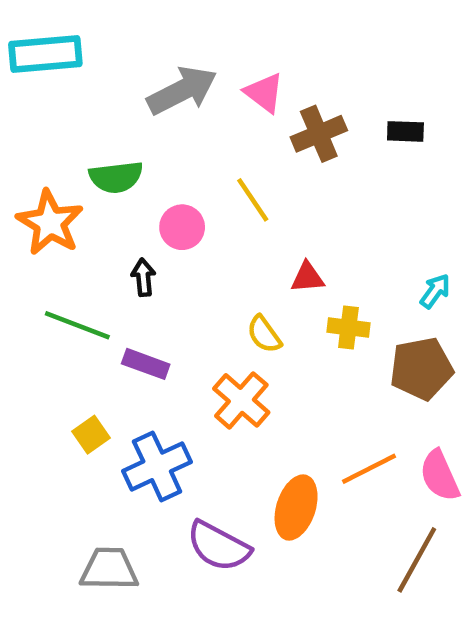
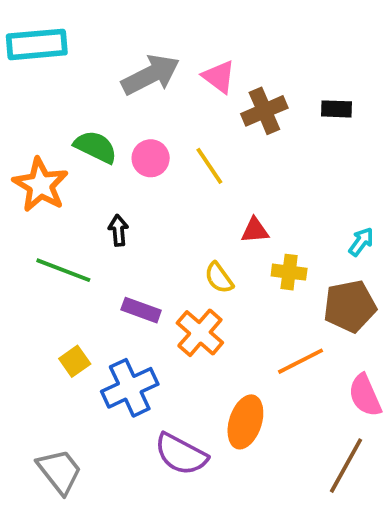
green semicircle: (116, 177) -> (96, 147), turned -147
pink circle: (182, 227) -> (151, 158), moved
purple rectangle: (146, 364) -> (141, 310), moved
orange line: (369, 469) -> (300, 361), moved
gray trapezoid: (109, 569) -> (60, 471), moved, turned 51

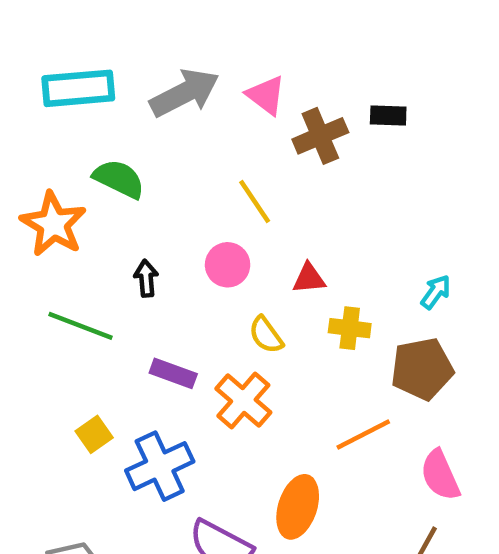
cyan rectangle: (37, 44) -> (78, 88), moved
black rectangle: (336, 109) -> (388, 115), moved
pink circle: (151, 158) -> (228, 265), moved

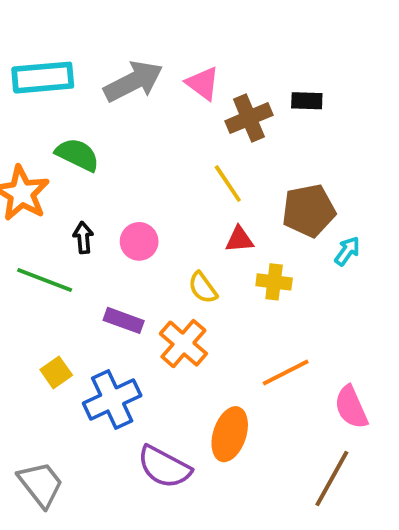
yellow line: (255, 201) -> (228, 184), moved
pink circle: (228, 265) -> (139, 241), moved
black arrow: (146, 278) -> (83, 238), moved
brown pentagon: (422, 369) -> (309, 211), moved

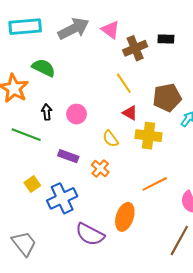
red triangle: (239, 239) -> (130, 113), turned 35
yellow cross: (274, 282) -> (149, 136), size x1.4
orange cross: (183, 344) -> (100, 169), size x0.7

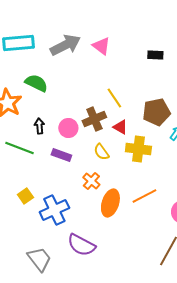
brown cross: (135, 48) -> (94, 119), moved
purple rectangle: (68, 156) -> (61, 155), moved
orange ellipse: (125, 217) -> (110, 203), moved
gray trapezoid: (24, 244) -> (39, 259), moved

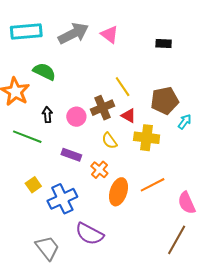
purple rectangle: (61, 155) -> (71, 155), moved

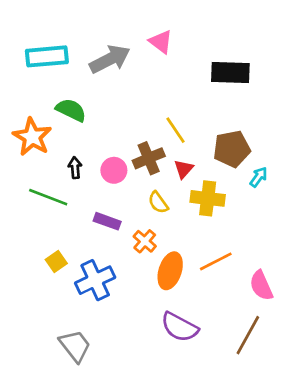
pink triangle: (109, 34) -> (161, 42), moved
black rectangle: (164, 43) -> (230, 73), size x1.8
red triangle: (129, 116) -> (184, 169), turned 42
purple semicircle: (89, 234) -> (180, 327), moved

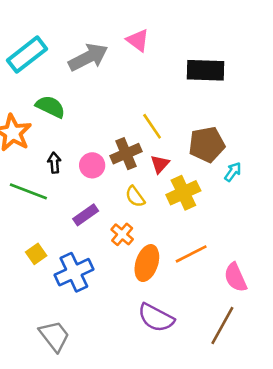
cyan rectangle: (47, 56) -> (27, 55), turned -33
yellow cross: (208, 198) -> (183, 193), turned -32
purple rectangle: (107, 221) -> (86, 215), turned -55

